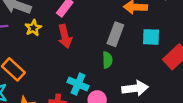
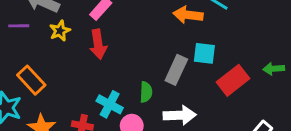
gray rectangle: (115, 34) -> (176, 70), moved
green semicircle: (107, 60) -> (146, 92), moved

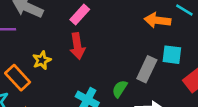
yellow star: (60, 31) -> (42, 60), moved
green semicircle: (146, 92) -> (120, 89), turned -150

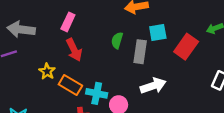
orange rectangle: (18, 78) -> (70, 85), moved
green semicircle: (120, 89) -> (117, 40), moved

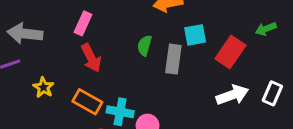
yellow star: (47, 71) -> (43, 87), moved
white arrow: (153, 86) -> (232, 95), moved

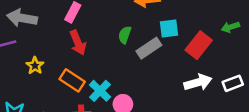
gray rectangle: (173, 59) -> (149, 48), turned 45
white rectangle: (272, 93) -> (233, 83), turned 42
cyan cross: (120, 112) -> (100, 91), turned 30

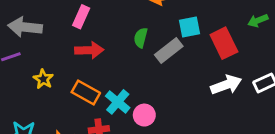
red arrow: (78, 43) -> (89, 50), turned -65
red rectangle: (199, 45) -> (224, 43), turned -60

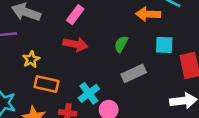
gray rectangle: (169, 51) -> (134, 73), moved
orange rectangle: (86, 93) -> (46, 84), moved, turned -30

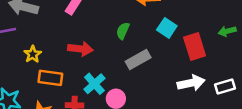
red arrow: (75, 44) -> (80, 49), moved
cyan square: (164, 45) -> (167, 28), turned 36

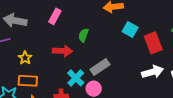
green semicircle: (123, 31) -> (83, 35), moved
gray rectangle: (138, 60) -> (100, 67), moved
orange rectangle: (50, 78) -> (28, 81), moved

